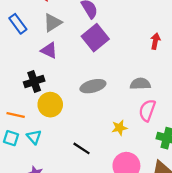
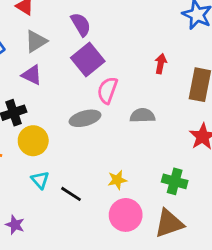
pink semicircle: (147, 110) -> (107, 90), moved
yellow star: (119, 128) -> (117, 180), moved
cyan triangle: (34, 137) -> (40, 180), moved

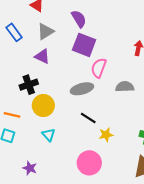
purple square: (88, 59) -> (84, 45), turned -30
black line: (71, 194) -> (88, 118), moved
pink circle: (126, 215) -> (89, 163), moved

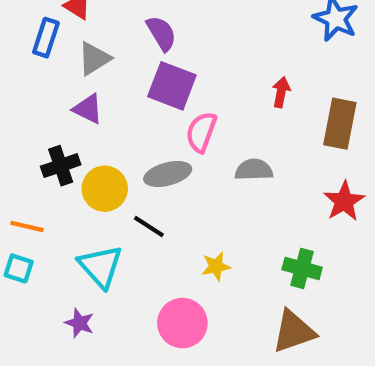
blue rectangle: (14, 32) -> (46, 38), moved, turned 54
yellow circle: (43, 105) -> (105, 189), moved
black line: (88, 118) -> (149, 226), moved
cyan triangle: (49, 135) -> (101, 266), size x1.6
purple star: (30, 168) -> (80, 323), moved

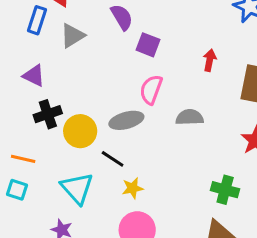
purple square: (172, 86) -> (148, 45), moved, size x0.7
purple triangle: (88, 109) -> (34, 76), moved
yellow star: (216, 266) -> (133, 188), moved

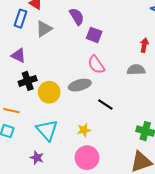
red arrow: (210, 60) -> (144, 45), moved
pink semicircle: (151, 90) -> (96, 65), turned -54
gray semicircle: (190, 117) -> (136, 70), moved
black line: (113, 159) -> (105, 104), moved

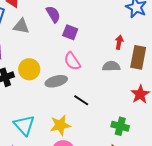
gray triangle: (44, 29) -> (21, 26), turned 42
yellow circle: (49, 92) -> (29, 69), moved
yellow star: (84, 130) -> (60, 125), size x1.5

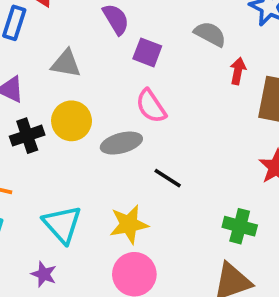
gray triangle: (21, 26) -> (66, 64), moved
gray semicircle: (111, 66) -> (210, 34), moved, turned 30

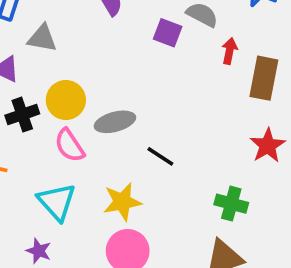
purple square: (147, 52) -> (168, 33), moved
gray triangle: (66, 64) -> (42, 38), moved
pink semicircle: (151, 106) -> (69, 145), moved

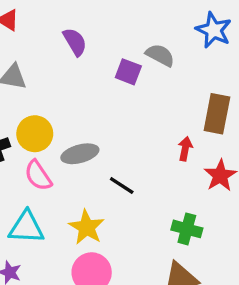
red arrow: (229, 51) -> (185, 149), moved
cyan triangle: (57, 202) -> (26, 227), turned -45
yellow star: (122, 202) -> (87, 227), turned -30

